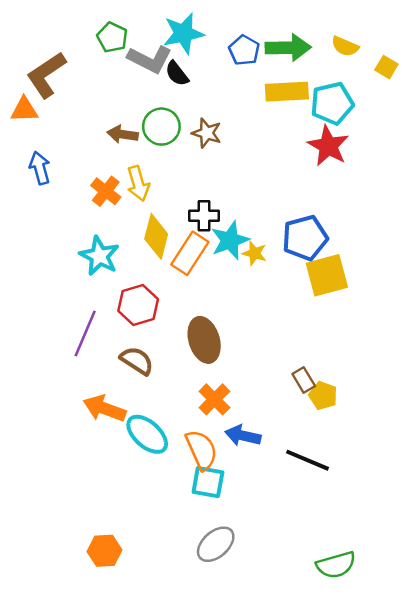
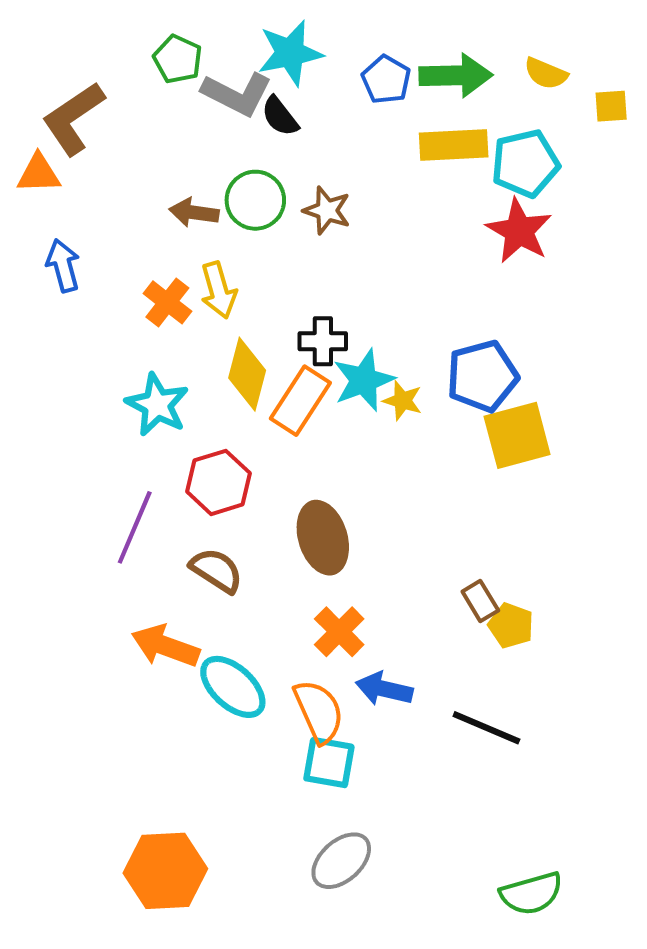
yellow square: (386, 67) -> (611, 106), turned -35
orange hexagon: (104, 551) -> (165, 871), size x1.5

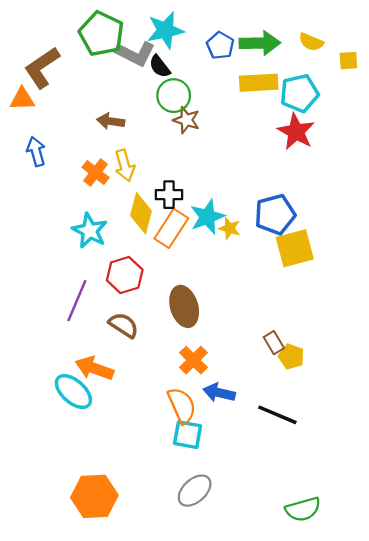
green pentagon: (178, 59) -> (101, 34), size x1.6
green circle: (255, 200) -> (174, 96), moved
black cross: (323, 341) -> (169, 195), moved
cyan ellipse: (233, 687) -> (73, 392), moved

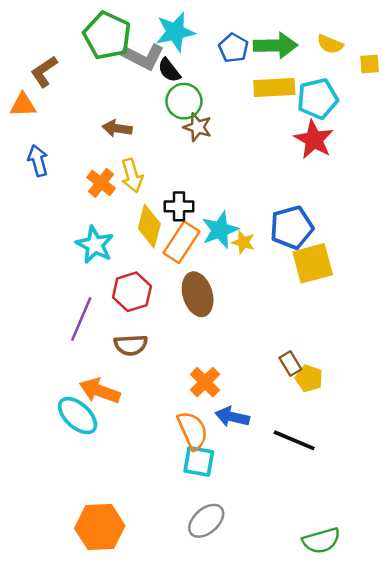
brown L-shape: (42, 68) -> (44, 71), size x0.7
brown ellipse: (184, 306) -> (198, 294), moved
brown semicircle: (124, 325) -> (131, 345), turned 144

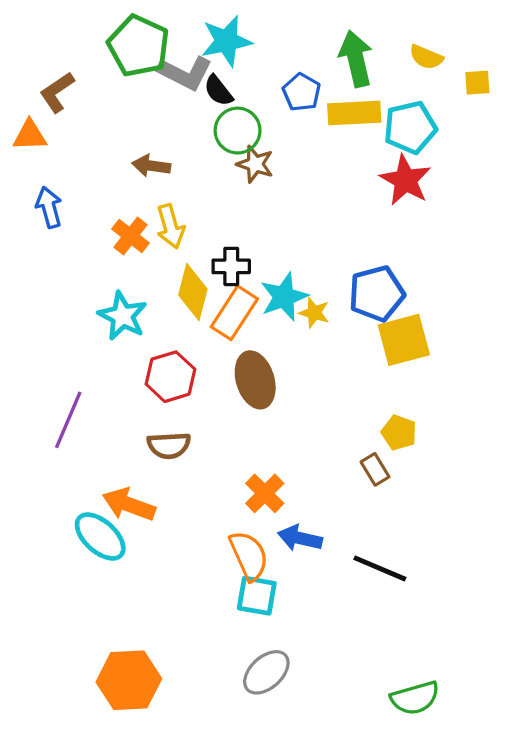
green arrow: (276, 45) -> (356, 59), turned -102
blue pentagon: (233, 48) -> (302, 92), moved
purple line: (81, 319) -> (68, 420), moved
yellow pentagon: (309, 378) -> (399, 433), moved

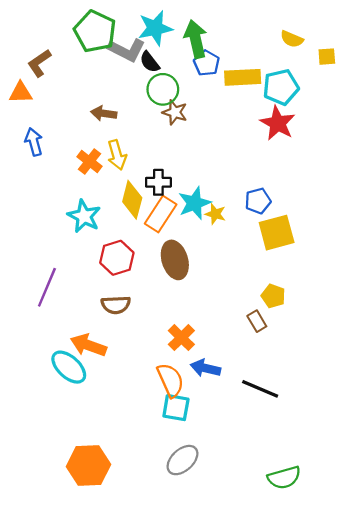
green arrow: (356, 59) -> (196, 39), moved
blue pentagon: (377, 294) -> (258, 201), size x0.7

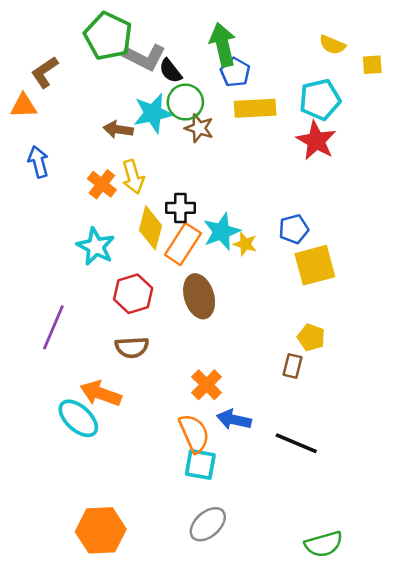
cyan star: (155, 28) -> (153, 113), moved
yellow rectangle: (243, 77) -> (255, 108), moved
brown rectangle: (257, 321) -> (292, 366), turned 45

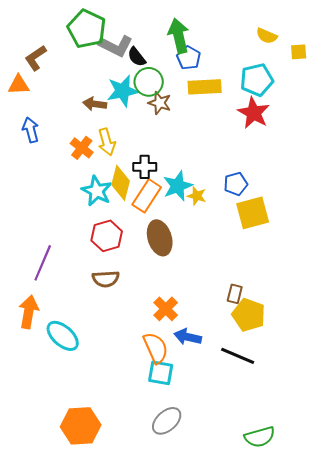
cyan star: (96, 246) -> (97, 191), moved
yellow pentagon: (311, 337) -> (249, 315), moved, size x1.5
orange arrow: (101, 393) -> (29, 312), moved, turned 80

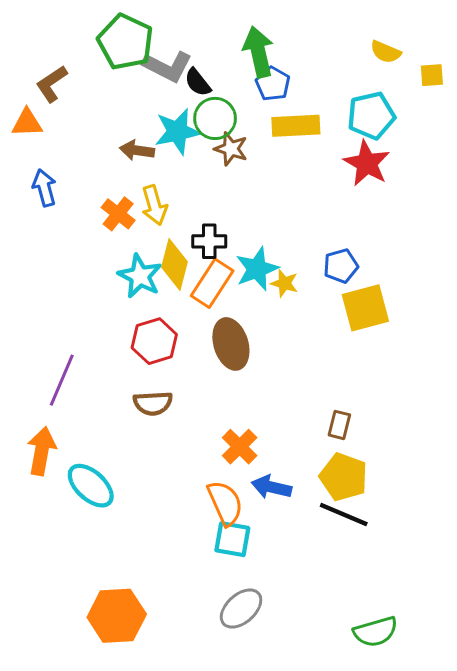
yellow pentagon: (249, 315) -> (344, 477), moved

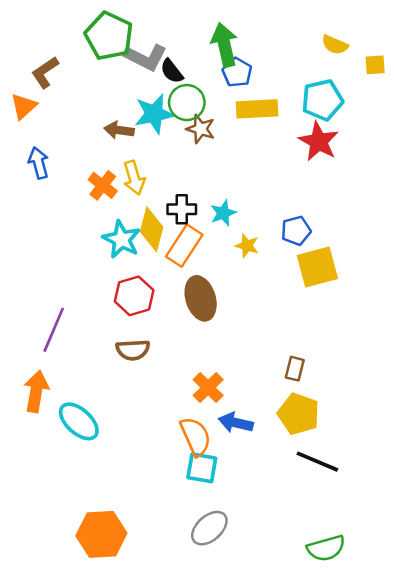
orange triangle: (27, 123) -> (24, 106), turned -40
cyan star: (257, 269) -> (223, 213), moved, size x0.7
black line: (344, 515) -> (317, 462), moved

